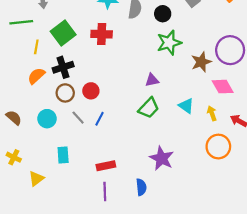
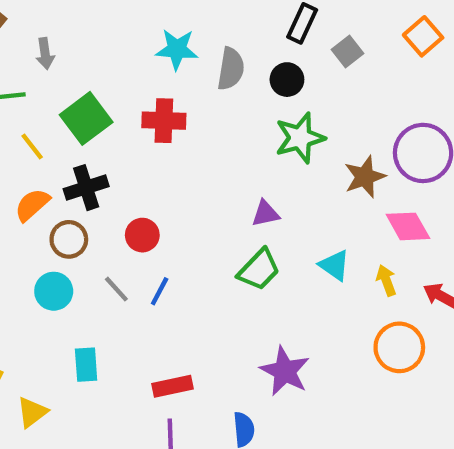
yellow line: (36, 47) -> (32, 147), turned -48
brown circle: (65, 93) -> (69, 239), moved

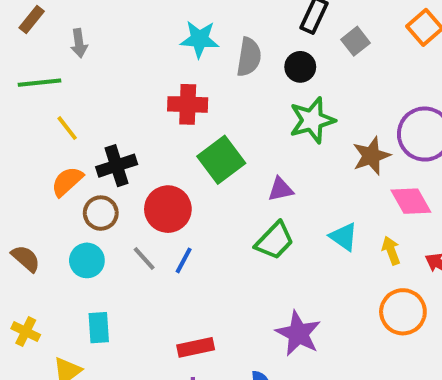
green square: (86, 118) -> (221, 160), moved
red circle: (142, 235) -> (168, 209), size x1.5
cyan rectangle: (86, 365) -> (99, 328), moved

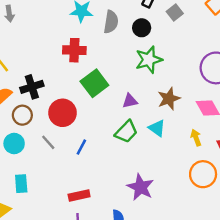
brown star: (371, 156) -> (169, 99), moved
cyan triangle: (344, 237) -> (157, 128), moved
blue line: (184, 260) -> (81, 147), moved

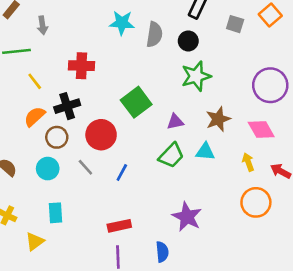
gray square: (175, 12) -> (235, 24), moved, turned -35
red cross: (74, 50) -> (82, 66), moved
cyan triangle: (157, 128) -> (205, 152), turned -30

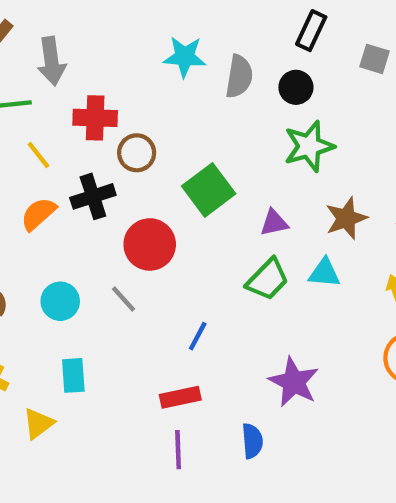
gray arrow: (42, 25) -> (51, 61), size x1.5
red cross: (82, 66) -> (95, 118), moved
brown circle: (57, 137) -> (137, 153), moved
blue line: (122, 172) -> (198, 336), moved

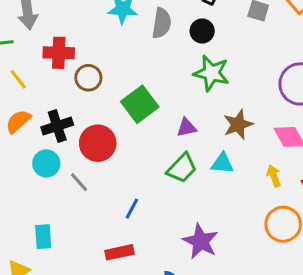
green star: (309, 146) -> (211, 73), turned 30
black cross: (93, 196) -> (57, 126), moved
cyan circle: (60, 301) -> (46, 163), moved

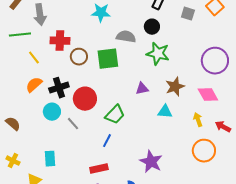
gray semicircle: (162, 23) -> (126, 37), moved, turned -90
green square: (140, 104) -> (108, 59), moved, turned 30
green trapezoid: (182, 168) -> (115, 115), moved

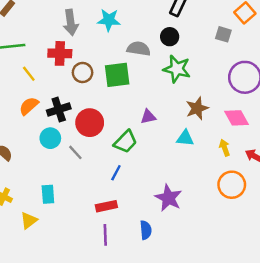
gray square: (188, 14) -> (223, 34), moved
gray arrow: (40, 15) -> (71, 22), moved
purple triangle: (142, 89) -> (148, 117), moved

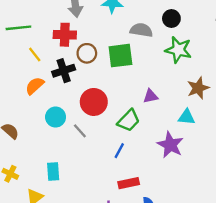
black cross: (59, 110) -> (64, 71), moved
purple star: (168, 198) -> (170, 145), moved
red rectangle: (106, 206) -> (129, 183), moved

